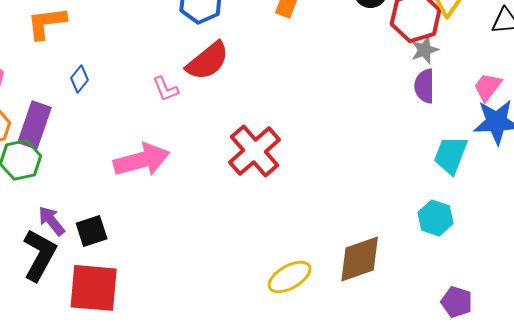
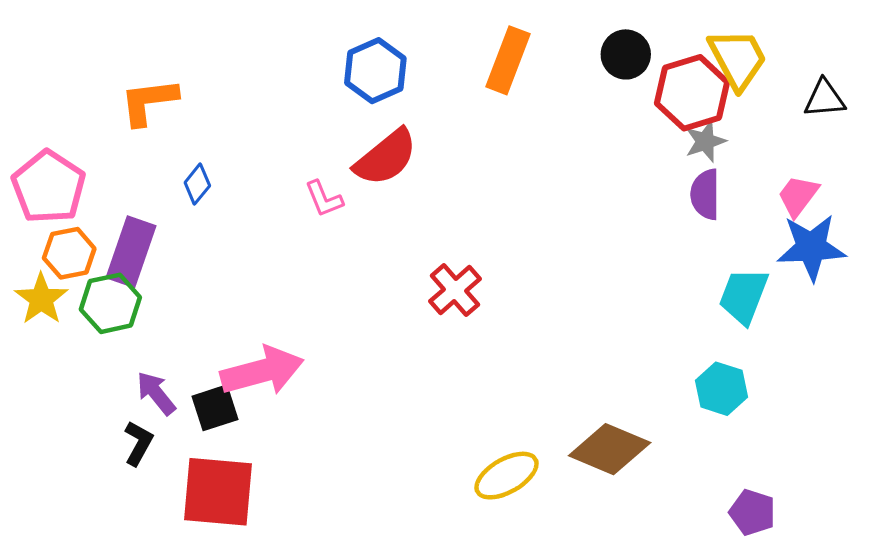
red cross: (255, 151) -> (455, 290), size x0.7
pink arrow: (142, 160) -> (262, 371), moved
black L-shape: (40, 255) -> (138, 443), size x0.6
brown diamond: (360, 259) -> (610, 449), turned 42

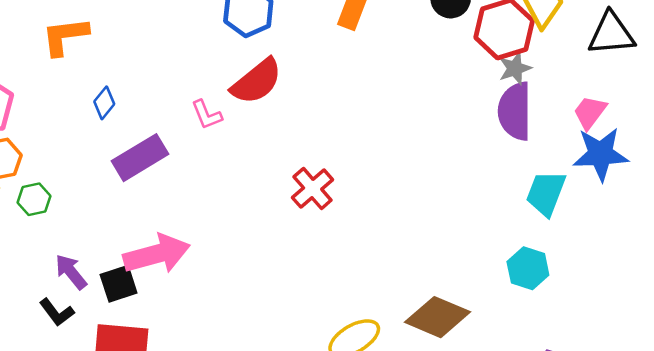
black triangle: (825, 99) -> (611, 34), size x1.4
purple semicircle: (705, 194) -> (515, 111), size x1.4
purple rectangle: (131, 252) -> (140, 158), moved, turned 40
green hexagon: (110, 303) -> (34, 199), size x0.7
black L-shape: (138, 443) -> (57, 312), turned 114

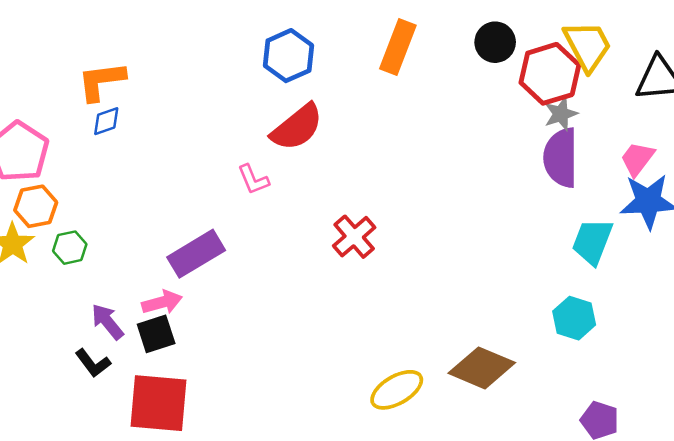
blue diamond: (104, 103) -> (106, 121), moved, turned 32
pink L-shape: (207, 115) -> (253, 180), moved
purple rectangle: (140, 158) -> (196, 254), moved
pink arrow: (157, 254) -> (162, 302), moved, size x0.6

